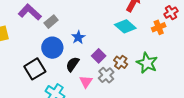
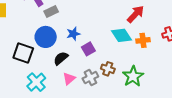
orange cross: (159, 27) -> (143, 40), moved
purple square: (99, 56) -> (88, 49), moved
brown cross: (121, 62) -> (108, 69), turned -32
black square: (35, 69) -> (23, 53), turned 35

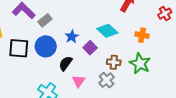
cyan diamond: (122, 35) -> (107, 31), moved
orange cross: (143, 40) -> (142, 35), moved, turned 32
black square: (23, 53) -> (19, 48), moved
gray cross: (90, 78) -> (107, 80), moved

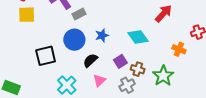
orange cross: (142, 35) -> (179, 49), moved
black square: (19, 48) -> (46, 56), moved, turned -30
purple square: (90, 48) -> (120, 61), moved

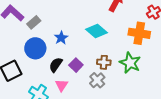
orange cross: (179, 49) -> (139, 33), size x1.5
purple square: (120, 61) -> (76, 65), moved
pink triangle: (99, 80) -> (61, 85), moved

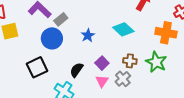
blue circle: (35, 48) -> (52, 38), moved
black semicircle: (56, 65) -> (77, 70), moved
pink triangle: (61, 85) -> (102, 81), moved

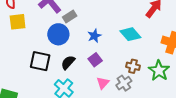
purple square: (102, 63) -> (95, 60), moved
black square: (37, 67) -> (40, 61), turned 30
black semicircle: (77, 70) -> (68, 62), moved

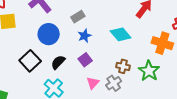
gray rectangle: (70, 16) -> (78, 17), moved
black square: (40, 61) -> (30, 61), turned 35

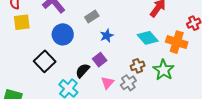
cyan diamond: (121, 34) -> (148, 38), moved
blue star: (85, 36) -> (107, 36), moved
black semicircle: (58, 62) -> (83, 71), moved
brown cross: (123, 66) -> (138, 66), turned -32

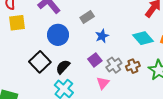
black semicircle: (83, 71) -> (63, 67), moved
gray cross: (128, 83) -> (114, 65), moved

